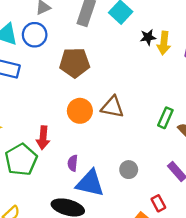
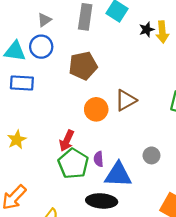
brown triangle: (112, 107) -> (126, 100), turned -30
red arrow: (43, 138) -> (67, 141), turned 30
green pentagon: (21, 160) -> (73, 164), moved

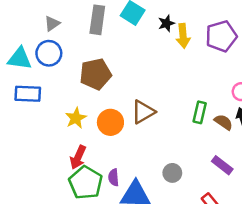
black star: (147, 29) -> (166, 23), moved
yellow star: (17, 140) -> (76, 118), moved

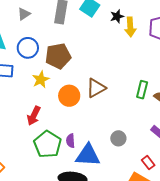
blue circle: (49, 53) -> (28, 48), moved
yellow star: (76, 118) -> (41, 80), moved
red arrow: (78, 157) -> (34, 116), moved

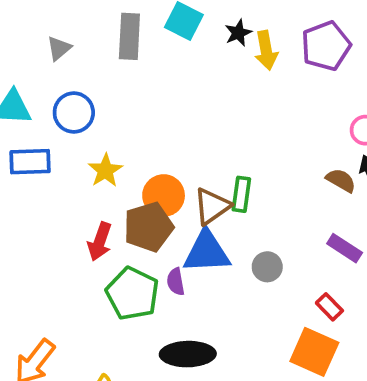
brown pentagon: (58, 56) -> (148, 227), moved
brown triangle: (96, 88) -> (212, 206), moved
green rectangle: (142, 90) -> (241, 194), moved
blue triangle: (88, 155) -> (207, 252), moved

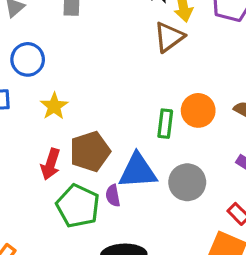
orange circle: (164, 196) -> (198, 110), moved
brown triangle: (212, 206) -> (169, 37), moved
gray circle: (267, 267) -> (187, 182), size x1.5

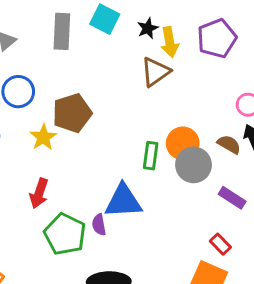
brown pentagon: (90, 151) -> (72, 113), moved
gray circle: (187, 182) -> (194, 165), moved

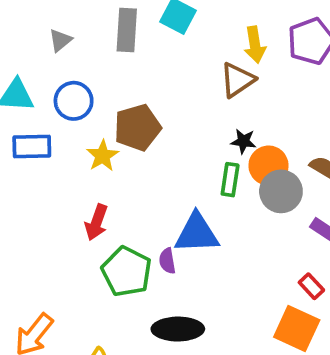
black star: (148, 28) -> (243, 141), moved, turned 30

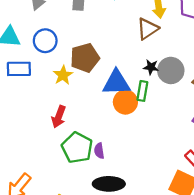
orange circle: (268, 166) -> (125, 102), moved
gray circle: (281, 191) -> (171, 70), moved
blue triangle: (197, 233) -> (116, 83), moved
purple semicircle: (167, 261) -> (99, 151), moved

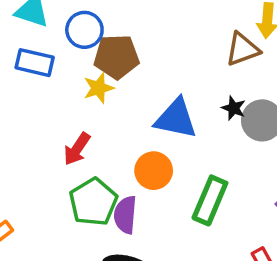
brown pentagon: (85, 58) -> (116, 57), moved
green rectangle: (142, 91) -> (210, 200), moved, size x1.5
orange circle: (125, 102) -> (154, 171), moved
purple semicircle: (99, 151) -> (125, 215), size x1.5

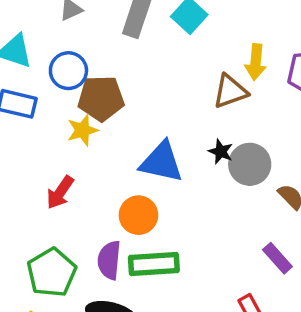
green rectangle: (210, 200) -> (154, 264), moved, turned 63
green pentagon: (93, 202) -> (52, 273), moved

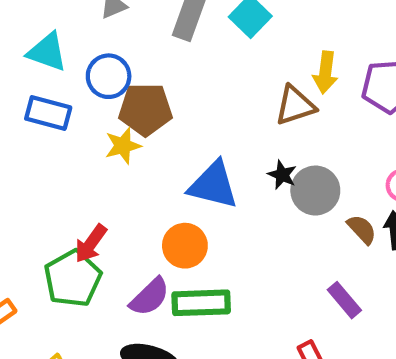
red arrow: (60, 192) -> (91, 244), moved
purple semicircle: (109, 260) -> (150, 297), turned -141
green pentagon: (52, 273) -> (73, 278), moved

